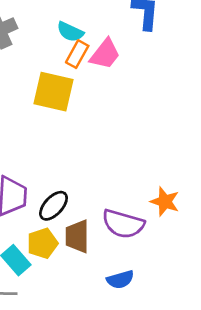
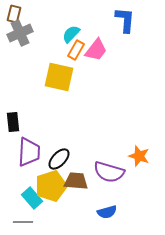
cyan semicircle: (70, 32) -> (71, 34), turned 108
brown trapezoid: (77, 236) -> (76, 181), turned 95
yellow pentagon: (42, 243) -> (51, 186), size x1.4

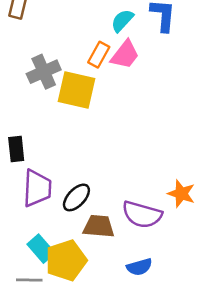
gray cross: (20, 33) -> (44, 72), moved
cyan semicircle: (71, 34) -> (122, 21), moved
yellow pentagon: (51, 186) -> (66, 260), moved

